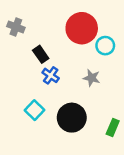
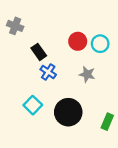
red circle: (82, 28) -> (78, 41), moved, size x0.6

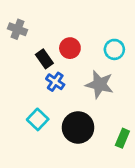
red circle: (78, 41) -> (70, 48), moved
gray star: (87, 74) -> (100, 84), size x1.5

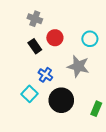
gray cross: (17, 29) -> (35, 19), moved
blue cross: (55, 82) -> (45, 75), moved

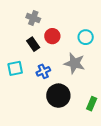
blue cross: (45, 75) -> (43, 71), turned 32
cyan square: (30, 94) -> (15, 68), moved, turned 35

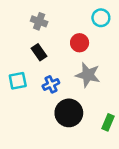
red circle: (52, 36) -> (80, 43), moved
cyan circle: (86, 37) -> (101, 18), moved

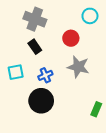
gray cross: (39, 21) -> (35, 19), size x1.5
black circle: (69, 113) -> (41, 101), moved

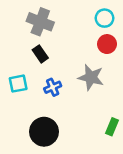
red circle: (71, 38) -> (107, 44), moved
black circle: (41, 101) -> (44, 132), moved

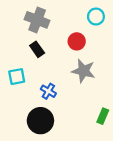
red circle: (107, 44) -> (77, 41), moved
blue cross: (53, 87) -> (48, 91), moved, turned -35

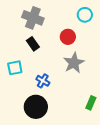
gray star: (83, 71) -> (74, 63), turned 30

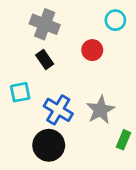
gray star: (74, 63) -> (100, 110), moved
blue cross: (43, 81) -> (58, 110), size x1.5

